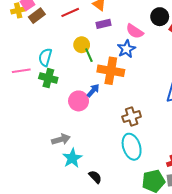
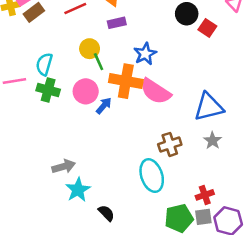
pink semicircle: (135, 31) -> (156, 91), moved, size x1.4
pink circle: (79, 101) -> (86, 91), moved
brown cross: (132, 117) -> (170, 144), moved

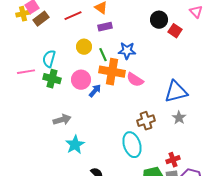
blue star: (145, 54) -> (127, 51), turned 30
green line: (99, 62) -> (103, 55), moved
pink semicircle: (156, 91) -> (135, 80), size x0.7
gray arrow: (64, 166) -> (62, 120), moved
cyan star: (78, 190) -> (75, 145), moved

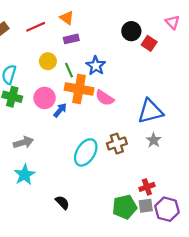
blue star: (127, 51) -> (96, 66), turned 30
cyan star: (75, 145) -> (25, 175), moved
cyan ellipse: (132, 145) -> (86, 152), moved, turned 50

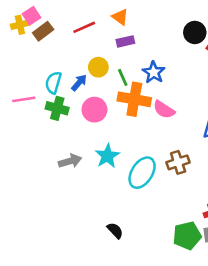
blue arrow: (60, 110) -> (79, 83), moved
cyan star: (25, 175) -> (107, 156), moved

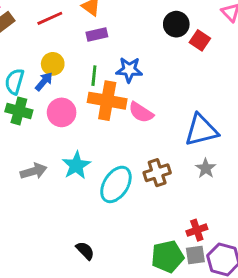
yellow circle: (98, 67) -> (53, 64), moved
blue star: (154, 72) -> (129, 70), turned -30
green line: (123, 77) -> (94, 76), turned 30

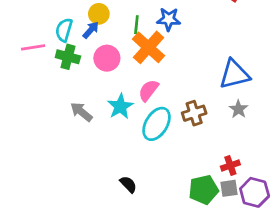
orange cross: (107, 101) -> (148, 47), turned 32
pink semicircle: (141, 112) -> (148, 90), moved, turned 95
gray arrow: (34, 171) -> (81, 112), turned -125

